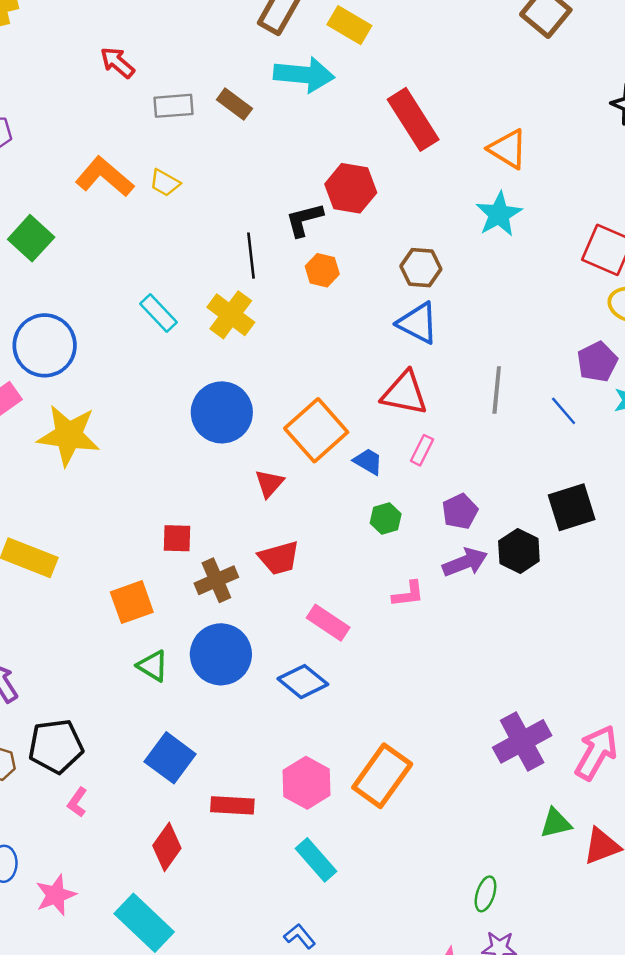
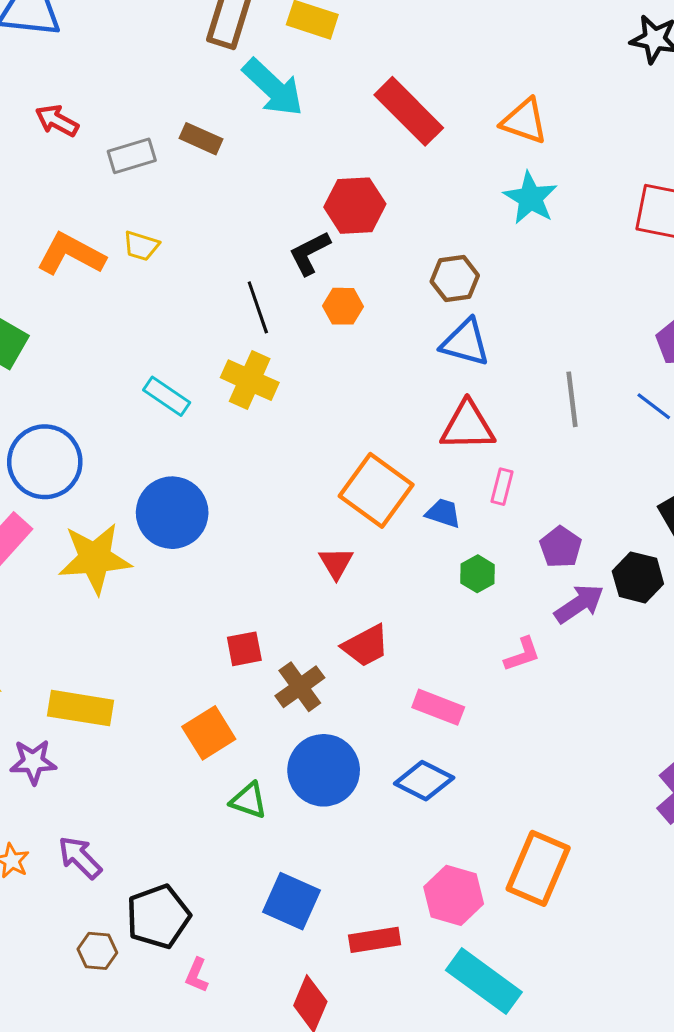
cyan arrow: (304, 75) -> (273, 88), turned 50
blue circle: (222, 412) -> (172, 513), moved
cyan rectangle: (316, 860) -> (484, 981), size x1.4

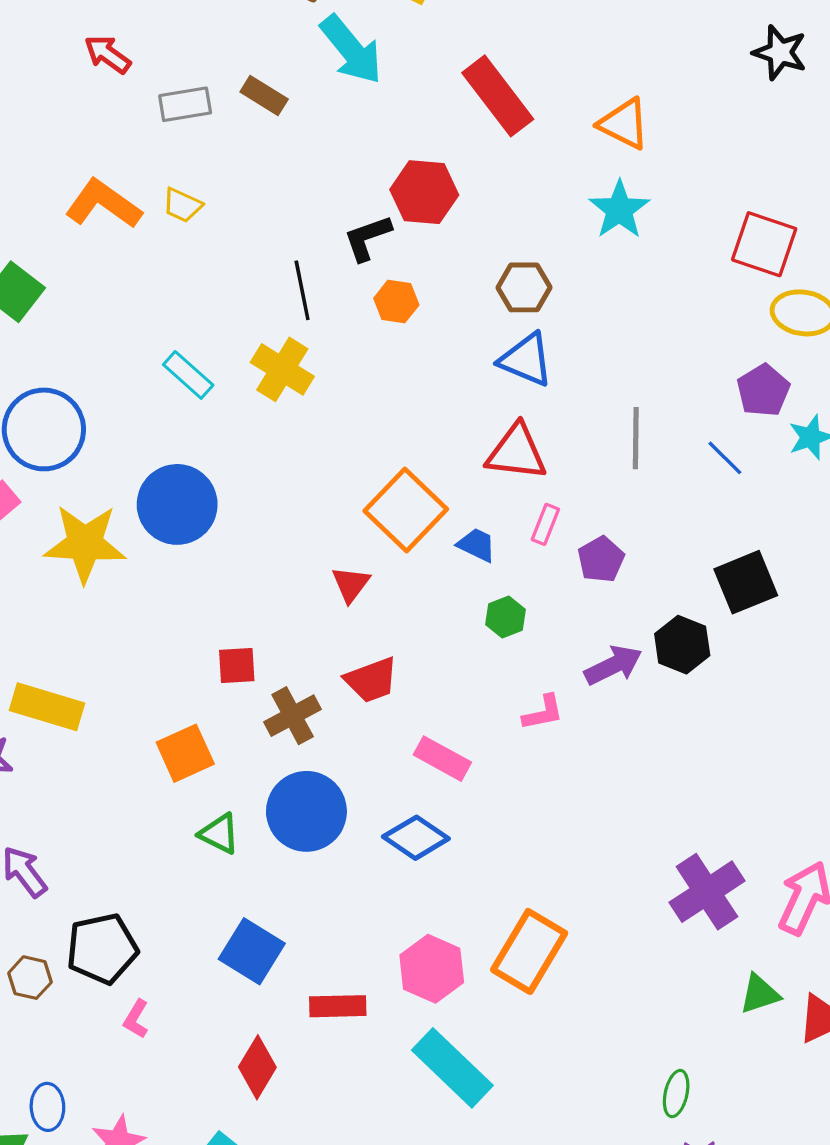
purple pentagon: (561, 547) -> (601, 559), moved

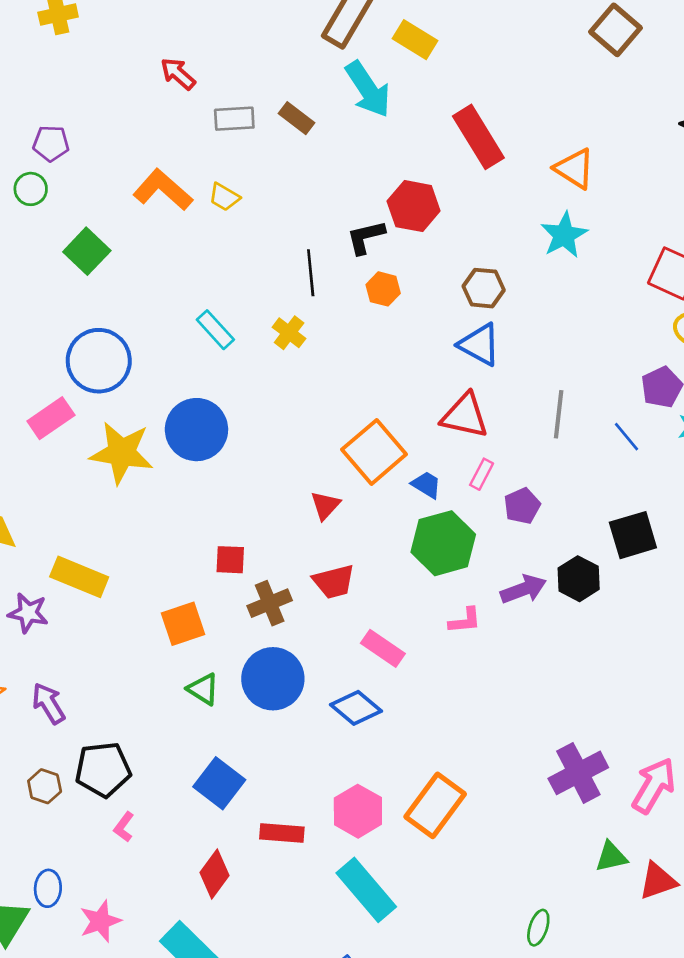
yellow cross: (282, 369) -> (289, 333), size x0.7
green hexagon: (506, 617) -> (443, 543), size x2.0

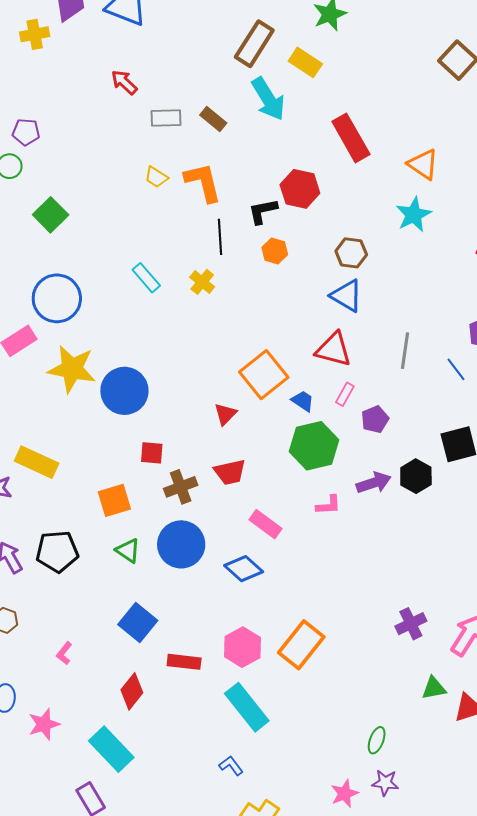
orange L-shape: (163, 190) -> (203, 182), moved, turned 33
blue circle: (196, 430) -> (124, 391), moved
black pentagon: (103, 769) -> (57, 552), moved
purple cross: (578, 773) -> (411, 624), size x0.7

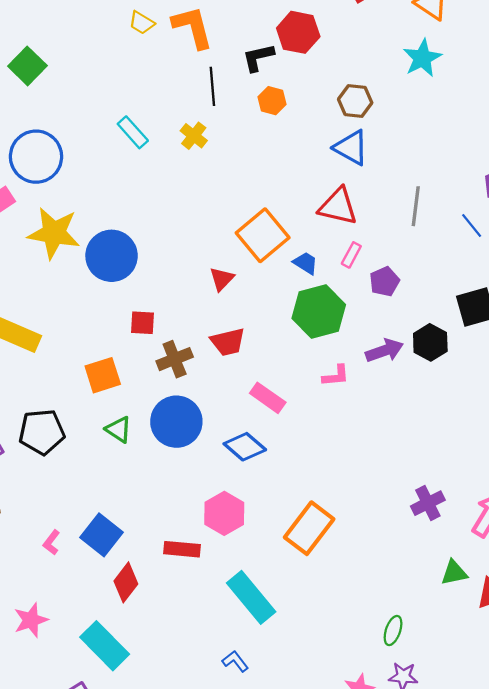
blue square: (138, 622) -> (102, 535), moved
pink hexagon: (242, 647) -> (224, 513), moved

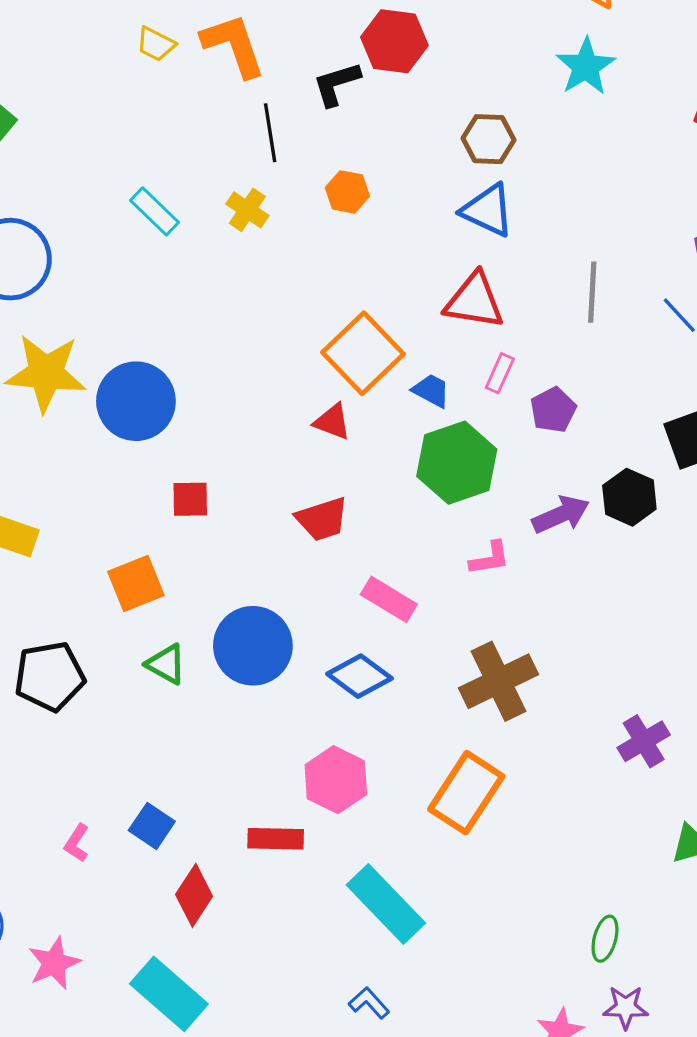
orange hexagon: (272, 101) -> (347, 192), moved
red triangle: (222, 279) -> (332, 422), moved, turned -48
brown cross: (175, 359) -> (498, 681), moved, size x1.4
blue square: (102, 535) -> (152, 826), size x0.7

